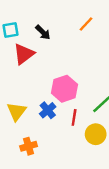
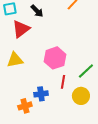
blue cross: (48, 110) -> (41, 94), moved, turned 32
yellow triangle: (17, 111) -> (15, 60), moved, turned 42

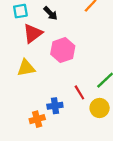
pink hexagon: (55, 58) -> (63, 50), moved
red line: (63, 82) -> (79, 92), turned -40

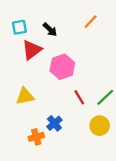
yellow triangle: (26, 68) -> (25, 96), moved
red line: (79, 92) -> (79, 97), moved
blue cross: (55, 106) -> (54, 123), turned -32

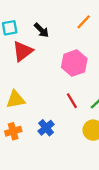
pink hexagon: (62, 67) -> (74, 63), moved
orange cross: (36, 137) -> (13, 131), moved

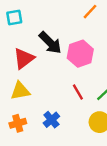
black arrow: (41, 30) -> (50, 43), moved, size x1.5
red triangle: (23, 51) -> (24, 58), moved

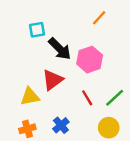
cyan square: (14, 18) -> (37, 30), moved
red triangle: (24, 58) -> (53, 80), moved

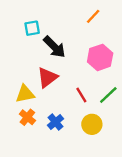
pink hexagon: (90, 60) -> (100, 57), moved
yellow circle: (109, 128) -> (92, 124), moved
orange cross: (27, 129) -> (27, 117), moved, turned -35

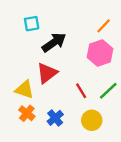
orange line: (93, 16) -> (104, 26), moved
black arrow: (54, 47) -> (54, 42), turned -80
yellow triangle: (25, 94) -> (24, 90), turned 30

